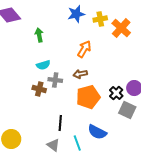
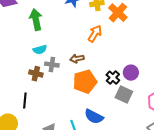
green arrow: (39, 35) -> (36, 20), size x1.5
orange arrow: (84, 49) -> (95, 34), moved
black line: (60, 123) -> (25, 101), moved

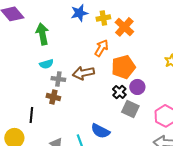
brown arrow: (77, 59) -> (83, 73), size x1.5
brown cross: (36, 74) -> (53, 97), moved
orange pentagon: (85, 82) -> (123, 67), moved

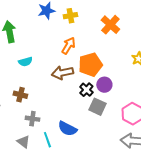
orange cross: (124, 27) -> (110, 25), moved
cyan semicircle: (46, 64) -> (25, 62), moved
brown arrow: (83, 73) -> (62, 73), moved
gray cross: (58, 79) -> (32, 119), moved

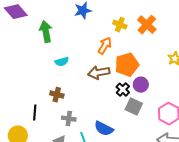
yellow cross: (70, 16) -> (120, 25), moved, turned 32

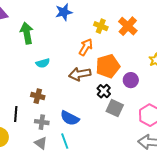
purple circle: (141, 85) -> (131, 80), moved
gray cross: (69, 119) -> (42, 122), moved
blue semicircle: (104, 129) -> (70, 118), moved

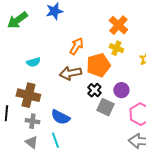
yellow cross: (101, 26) -> (116, 48), moved
green arrow: (27, 33) -> (17, 20), moved, turned -115
purple circle: (131, 80) -> (121, 90), moved
brown cross: (38, 96) -> (28, 95), size x1.6

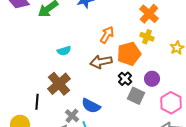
brown cross: (28, 95) -> (59, 84), turned 35
gray cross: (32, 121) -> (72, 116), moved, turned 32

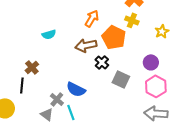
orange pentagon: (129, 54) -> (114, 37), turned -30
black cross: (125, 79) -> (102, 62), moved
purple circle: (152, 79) -> (151, 62), moved
brown cross: (59, 84) -> (32, 67), moved, size x0.6

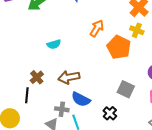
brown arrow: (86, 45) -> (69, 77), moved
black cross: (102, 62) -> (110, 113), moved
gray cross: (57, 99) -> (62, 109), turned -32

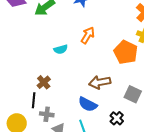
orange arrow: (97, 28) -> (88, 35), moved
brown arrow: (69, 77) -> (100, 82), moved
gray cross: (62, 109) -> (47, 114), moved

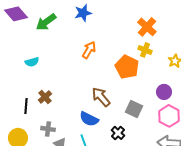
cyan semicircle: (61, 49) -> (32, 62), moved
brown arrow: (100, 82) -> (101, 97), turned 60
black line: (34, 100) -> (26, 106), moved

